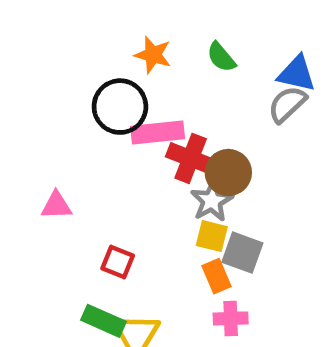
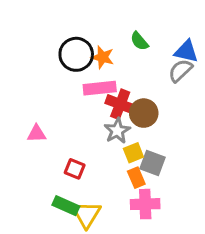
orange star: (153, 55) -> (103, 57), moved
black circle: (120, 107) -> (76, 54), moved
gray star: (212, 201) -> (117, 131), moved
yellow square: (212, 236) -> (133, 153), turned -36
pink cross: (231, 318) -> (145, 204), size x1.4

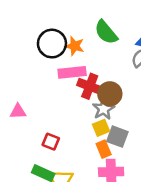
green semicircle: (139, 41) -> (106, 32), size x1.5
gray star: (117, 131) -> (104, 109), moved

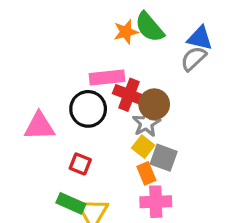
black circle: (52, 44) -> (88, 109), moved
orange star: (75, 46) -> (126, 32), moved, turned -30
pink triangle: (18, 111) -> (39, 126), size x1.5
yellow square: (101, 128) -> (143, 147), turned -30

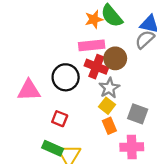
pink rectangle: (107, 77) -> (92, 45), moved
brown circle: (154, 104) -> (115, 58), moved
gray square: (164, 158) -> (138, 114), moved
pink cross: (156, 202) -> (132, 147), moved

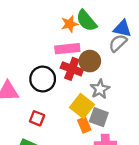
gray star: (109, 88) -> (100, 89), moved
yellow square: (107, 106) -> (82, 106), size x1.5
gray square: (138, 114) -> (99, 117), moved

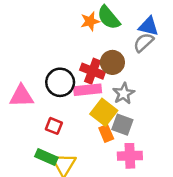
pink rectangle: (67, 49) -> (88, 90), moved

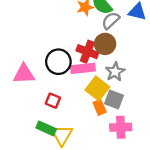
gray semicircle: (144, 42) -> (111, 21), moved

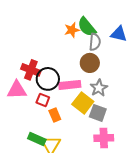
gray semicircle: (111, 21) -> (95, 42), turned 138
red cross: (87, 52) -> (31, 70), moved
red square: (53, 101) -> (43, 100), moved
orange rectangle: (100, 107) -> (55, 115), moved

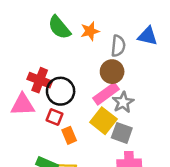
green semicircle: (87, 27) -> (59, 27), moved
pink rectangle: (70, 85) -> (106, 94), moved, turned -30

